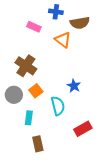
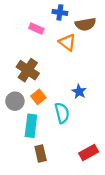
cyan rectangle: (29, 118) -> (31, 126), size x1.5
red rectangle: (83, 129) -> (89, 152), moved

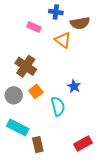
cyan rectangle: (31, 126) -> (18, 127), moved, turned -70

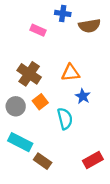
orange triangle: (63, 40) -> (70, 73), moved, turned -42
brown rectangle: (38, 145) -> (43, 161), turned -42

